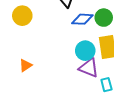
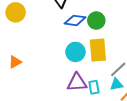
purple triangle: (89, 68) -> (77, 82), moved, turned -30

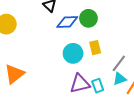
yellow rectangle: (98, 50) -> (95, 48), size x0.6
orange triangle: (15, 62) -> (14, 74), size x1.5

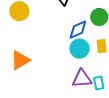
blue diamond: (67, 22) -> (78, 30), moved, turned -30

